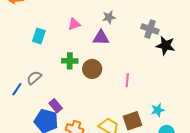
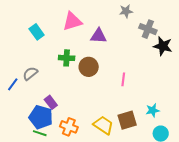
gray star: (109, 17) -> (126, 11), moved
pink triangle: (74, 24) -> (72, 21), size x1.5
cyan rectangle: (39, 36) -> (37, 32), turned -56

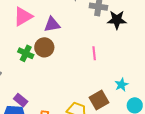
green cross: (67, 58) -> (26, 53), turned 35
brown circle: (89, 67) -> (44, 47), moved
pink line: (123, 79) -> (94, 53), moved

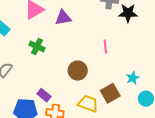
brown circle: (44, 47) -> (78, 71), moved
purple rectangle: (21, 100) -> (44, 95), moved

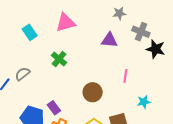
purple triangle: (63, 18) -> (109, 40), moved
cyan star: (133, 78) -> (144, 102), moved

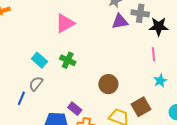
cyan rectangle: (30, 32) -> (39, 60), moved
purple triangle: (109, 40) -> (120, 22), moved
pink line: (125, 76) -> (153, 54), moved

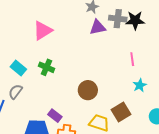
black star: (159, 27) -> (135, 20), moved

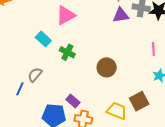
cyan rectangle: (18, 68) -> (43, 39), moved
brown circle: (88, 90) -> (107, 67), moved

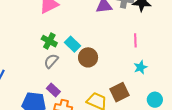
cyan rectangle: (43, 39) -> (72, 44), moved
gray semicircle: (35, 75) -> (51, 61), moved

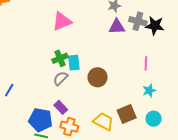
green cross: (49, 41) -> (60, 58), turned 35
cyan rectangle: (72, 44) -> (74, 63), moved, turned 35
cyan circle: (155, 100) -> (154, 119), moved

